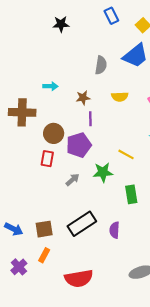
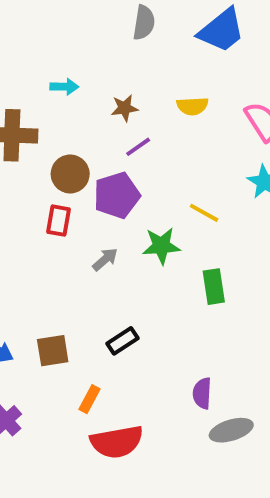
gray semicircle: (101, 65) -> (144, 23), moved
purple line: (90, 119) -> (138, 147), turned 56
black rectangle: (82, 224) -> (123, 341), size x0.6
purple semicircle: (115, 230) -> (202, 393), moved
orange rectangle: (44, 255) -> (90, 399), moved

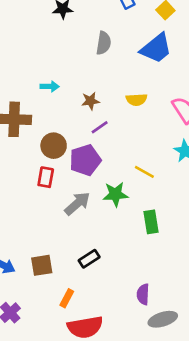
gray arrow: (105, 259) -> (77, 204), size x1.5

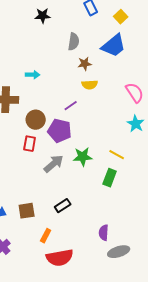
yellow semicircle: (136, 100) -> (90, 85), moved
brown star: (90, 101) -> (85, 64), moved
purple pentagon: (85, 160) -> (60, 131), turned 30
yellow line: (144, 172) -> (117, 155), moved
green rectangle: (151, 222) -> (110, 178), turned 30

